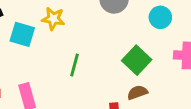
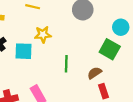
cyan circle: (160, 17) -> (121, 27), moved
brown semicircle: (137, 92) -> (94, 73), moved

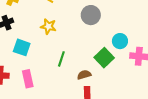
cyan square: (24, 51) -> (22, 47), moved

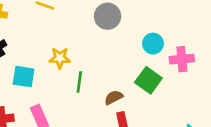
yellow star: (48, 26) -> (60, 58), moved
green square: (104, 58) -> (148, 80), moved

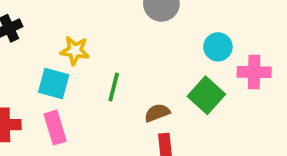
yellow star: (60, 58) -> (75, 51), moved
cyan square: (24, 77) -> (54, 83), moved

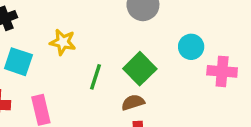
cyan square: (54, 83) -> (18, 62), moved
green square: (206, 95) -> (140, 69), moved

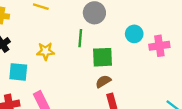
green square: (140, 69) -> (103, 57), turned -35
green line: (96, 77) -> (80, 38), moved

